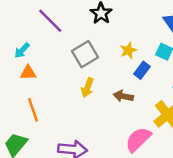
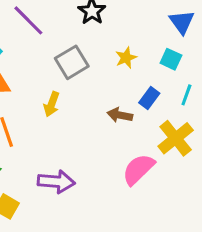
blue rectangle: (142, 70) -> (149, 98), moved
yellow arrow: (87, 88) -> (52, 104), moved

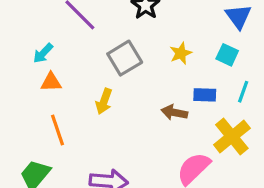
blue rectangle: (149, 98) -> (205, 95), turned 55

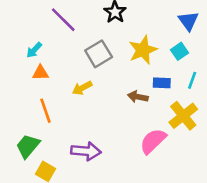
yellow star: (181, 53) -> (143, 50), size x1.6
cyan square: (227, 55) -> (179, 51), turned 30
yellow arrow: (104, 101) -> (82, 88), turned 42

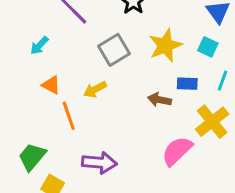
cyan square: (179, 51) -> (208, 47), turned -30
orange triangle: (40, 73) -> (51, 85), moved, turned 30
orange line: (46, 111) -> (69, 116), moved

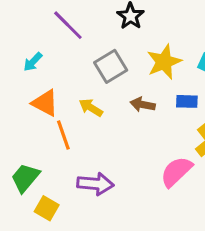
orange triangle: (51, 85) -> (45, 103), size x1.4
yellow arrow: (95, 89) -> (91, 108), turned 60
brown arrow: (159, 100) -> (143, 105), moved

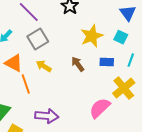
gray square: (111, 66) -> (38, 39), moved
brown arrow: (143, 105) -> (78, 64), turned 42

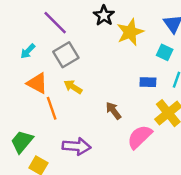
yellow star: (92, 36) -> (130, 32), moved
brown arrow: (78, 64) -> (113, 111), moved

